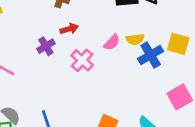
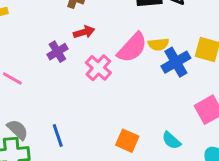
pink semicircle: (112, 42) -> (132, 48), size x1.6

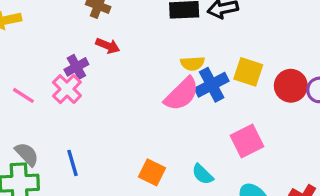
red arrow: (84, 32) -> (108, 46), turned 36
pink semicircle: (132, 48) -> (182, 94), moved
pink cross: (98, 68) -> (67, 89), moved

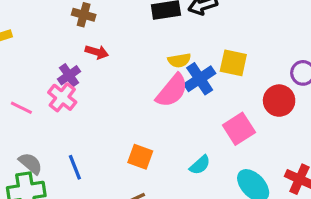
red circle: (291, 86) -> (279, 101), moved
orange square: (152, 172) -> (140, 157), moved
cyan semicircle: (202, 174) -> (200, 165), turned -80

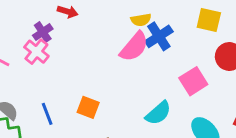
yellow square: (233, 63) -> (209, 20), moved
orange square: (140, 157) -> (88, 107), moved
cyan semicircle: (200, 165) -> (158, 113), size x1.4

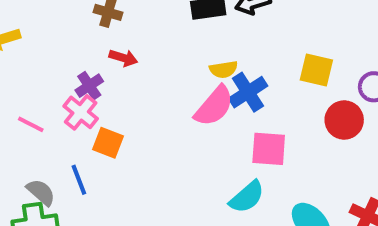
pink square: (193, 81) -> (269, 149), moved, turned 36
orange square: (88, 107) -> (108, 143), moved
blue line: (47, 114) -> (79, 180), moved

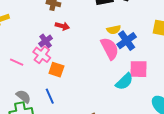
pink semicircle: (214, 106) -> (110, 49), turned -65
blue line: (79, 180) -> (50, 96), moved
cyan semicircle: (247, 197) -> (124, 82), moved

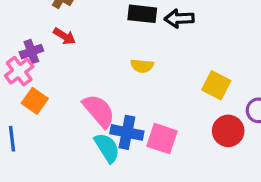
blue cross: (127, 41) -> (127, 132), moved, turned 30
pink semicircle: (110, 49) -> (99, 111), moved, turned -30
cyan semicircle: (124, 82) -> (107, 148), moved, turned -96

